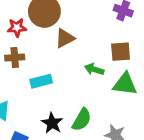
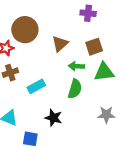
brown triangle: (65, 38) -> (60, 44), moved
green semicircle: (82, 120) -> (75, 89), moved

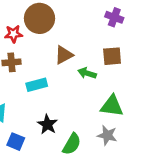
brown triangle: (60, 44) -> (64, 55), moved
green triangle: (104, 72) -> (112, 106), moved
green semicircle: (75, 89) -> (72, 144), moved

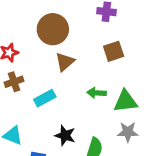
brown circle: (40, 18) -> (53, 29), moved
green arrow: (87, 73) -> (97, 93), moved

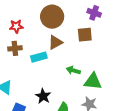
brown square: (114, 51) -> (85, 35), moved
cyan rectangle: (45, 98) -> (39, 57), moved

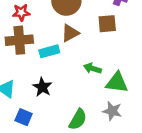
brown cross: (15, 48) -> (19, 40), size x1.5
black star: (43, 96) -> (42, 87), moved

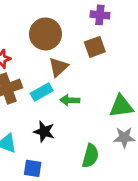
green arrow: (92, 68) -> (70, 100), moved

